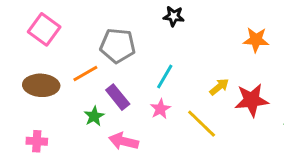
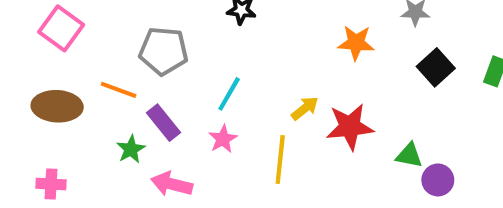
orange line: (85, 74) -> (119, 90), turned 50
yellow line: (202, 124) -> (280, 159), turned 52

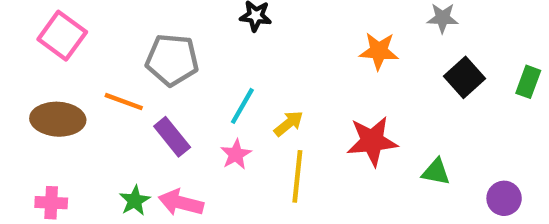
yellow arrow: (305, 108) -> (289, 124), moved
green star: (131, 149) -> (135, 201), moved
purple circle: (438, 180) -> (504, 198), moved

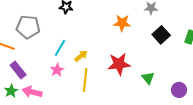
purple rectangle: (172, 137) -> (18, 70), moved
green triangle: (436, 172) -> (148, 78), turned 40

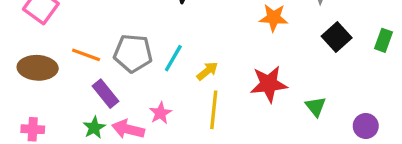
gray pentagon: (28, 27) -> (133, 53), moved
pink star: (57, 70) -> (160, 113), moved

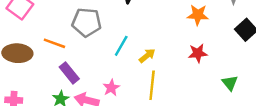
gray pentagon: (133, 53) -> (87, 22), moved
red star: (269, 84) -> (198, 53), moved, size x0.7

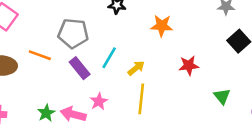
orange star: (198, 15) -> (162, 26), moved
purple rectangle: (69, 73) -> (80, 68), moved

